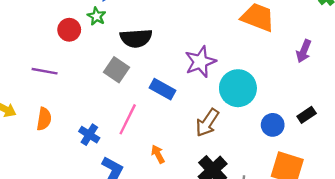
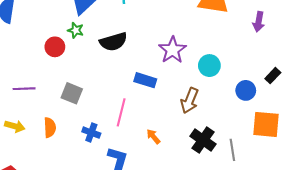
gray square: (117, 70) -> (72, 93), moved
purple line: (45, 71) -> (24, 89), moved
cyan circle: (238, 88) -> (209, 66), size x0.7

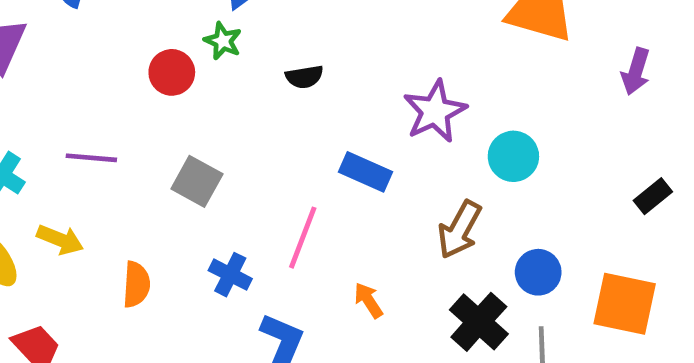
black semicircle: (113, 42) -> (304, 77), size x0.6
blue circle: (246, 90) -> (538, 272), moved
orange semicircle: (50, 127) -> (136, 284), moved

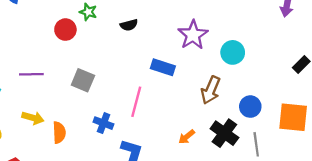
yellow arrow: (60, 240) -> (33, 118), moved
orange arrow: (368, 300) -> (187, 137), moved, turned -90

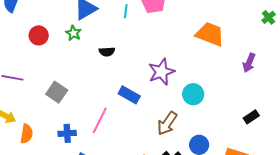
red circle: (65, 30) -> (39, 35), moved
blue cross: (103, 123) -> (67, 133), turned -36

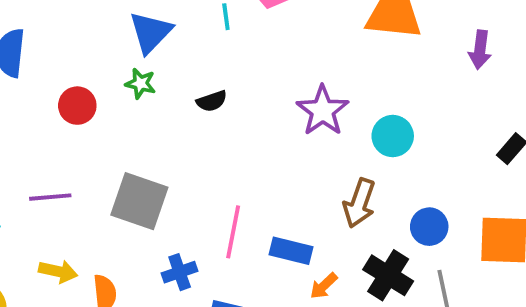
gray square: (57, 92) -> (139, 201), size x1.4
blue rectangle: (129, 95) -> (291, 251), moved

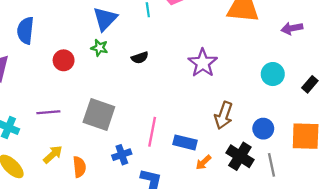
purple arrow: (480, 50) -> (292, 28), turned 72
cyan circle: (393, 136) -> (273, 74), moved
yellow arrow: (58, 271) -> (53, 154), turned -54

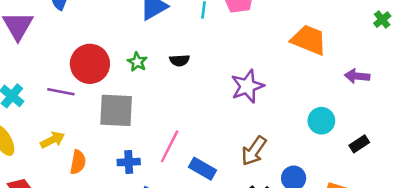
green star: (99, 48) -> (137, 62), moved
red circle: (64, 60) -> (90, 64), moved, size x1.6
gray square: (99, 114) -> (116, 110), turned -32

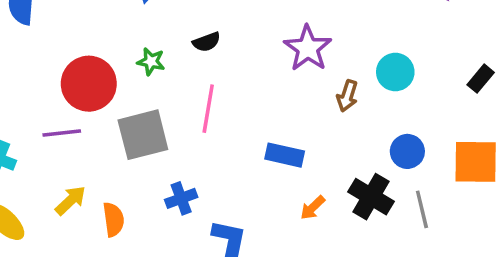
cyan circle: (321, 121) -> (395, 72), moved
pink line: (170, 146) -> (208, 109), moved
brown arrow: (254, 151) -> (347, 96), moved, size x0.7
blue rectangle: (203, 169) -> (285, 155), moved

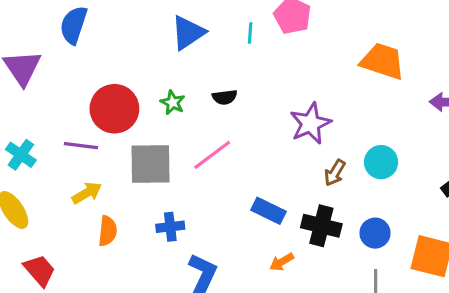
pink line: (208, 109) -> (212, 155), turned 30
black cross: (371, 197) -> (321, 226), moved, turned -30
yellow arrow: (71, 200) -> (87, 193), moved

